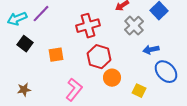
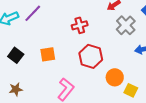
red cross: (88, 26) -> (80, 25), size x0.7
black square: (25, 44) -> (16, 55), moved
orange circle: (112, 78) -> (115, 77), moved

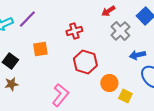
orange square: (48, 54) -> (40, 49), moved
brown star: (16, 89) -> (11, 84), moved

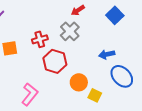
red cross: (74, 31) -> (40, 39), moved
gray cross: (120, 31) -> (70, 31), moved

